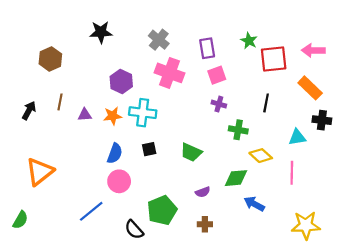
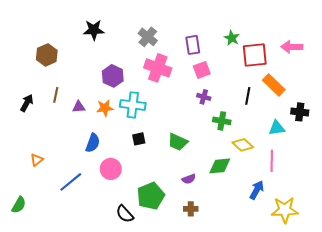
orange rectangle: (310, 88) -> (274, 85), moved
blue semicircle: (115, 153) -> (93, 143), moved
orange triangle: (40, 172) -> (37, 160), size x0.5
blue arrow: (254, 204) -> (257, 190), moved, turned 90
blue line: (91, 211) -> (71, 182), moved

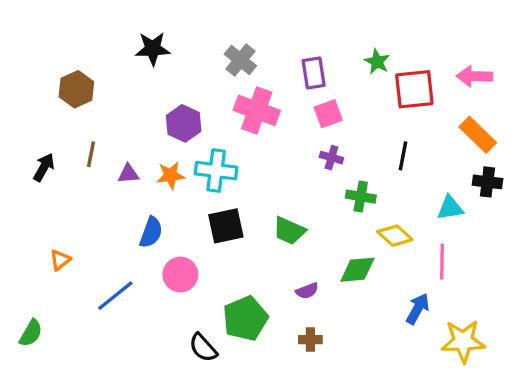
orange rectangle: (274, 85) -> (478, 135), moved
black square: (139, 139) -> (226, 226), size x1.6

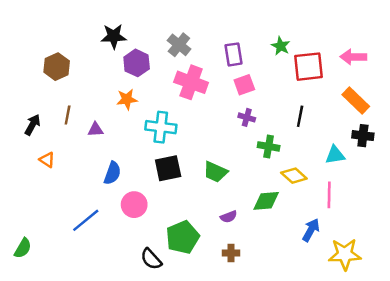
purple hexagon: (184, 123) -> (137, 63), moved
orange star: (171, 175) -> (127, 99), moved
orange triangle: (60, 260) -> (47, 160), moved, turned -49

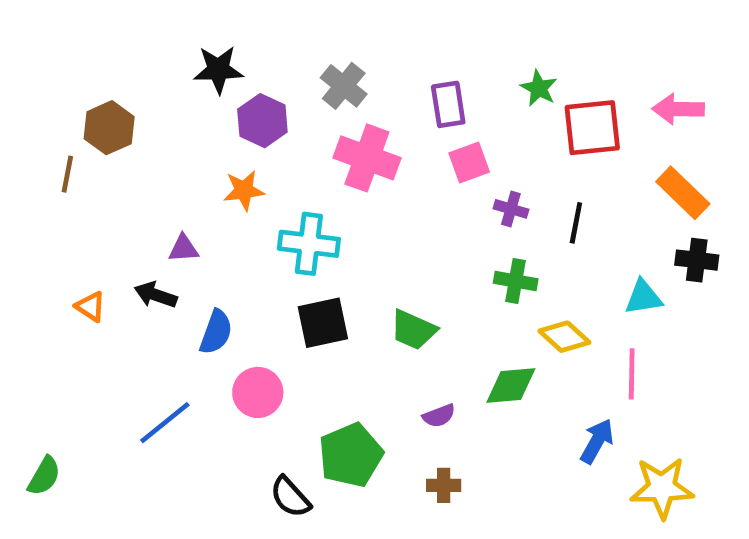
brown line: (68, 115) -> (67, 174), moved
purple cross: (247, 117) -> (511, 209), moved
black arrow: (32, 125) -> (156, 295), moved, turned -100

